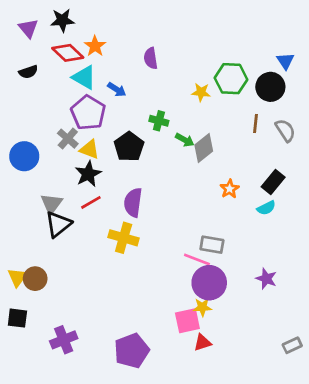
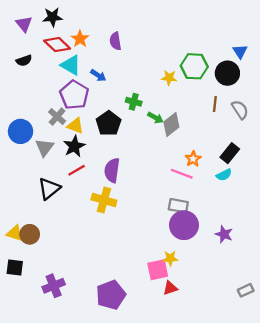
purple semicircle: (151, 58) -> (115, 41), moved
gray triangle: (51, 204) -> (45, 147), moved
pink line: (197, 260) -> (182, 174), moved
yellow triangle: (17, 277) -> (15, 233), turned -48
purple circle: (209, 283) -> (184, 225), moved

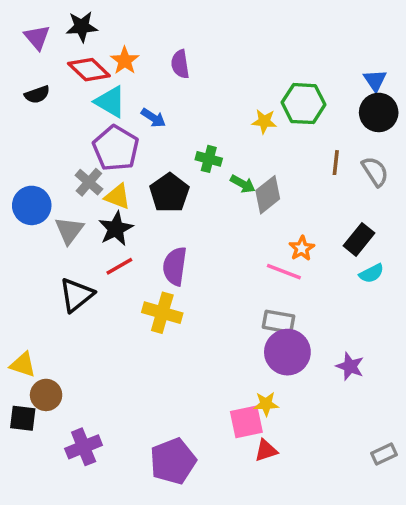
black circle: (227, 73) -> (379, 112), moved
cyan semicircle: (224, 175) -> (371, 273), moved
brown circle: (30, 234) -> (46, 395), moved

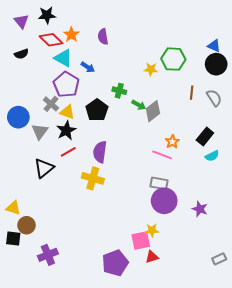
blue triangle: (375, 80) -> (214, 46), turned -32
purple pentagon: (173, 461) -> (115, 263), moved

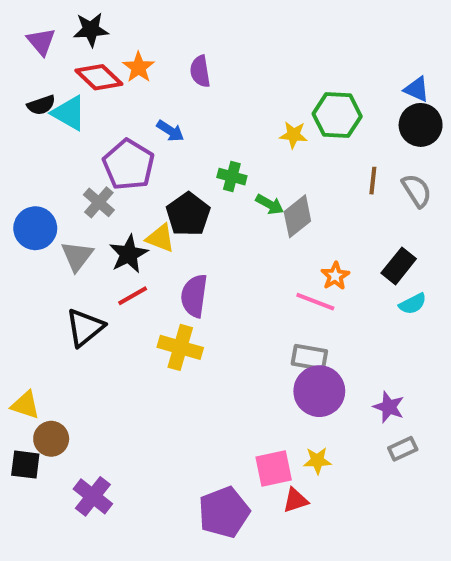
cyan triangle: (63, 58) -> (69, 113), moved
yellow triangle: (67, 112) -> (160, 238), moved
yellow star: (152, 230) -> (317, 461), moved
purple cross: (48, 255) -> (93, 496), turned -30
gray rectangle: (219, 259) -> (403, 449), moved

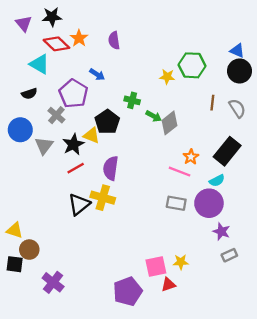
black semicircle: (41, 105) -> (29, 94), moved
black rectangle: (399, 266) -> (227, 151), size x1.4
cyan semicircle: (413, 304) -> (217, 181), moved
black triangle: (85, 328) -> (79, 204), moved
purple circle: (319, 391) -> (209, 203), moved

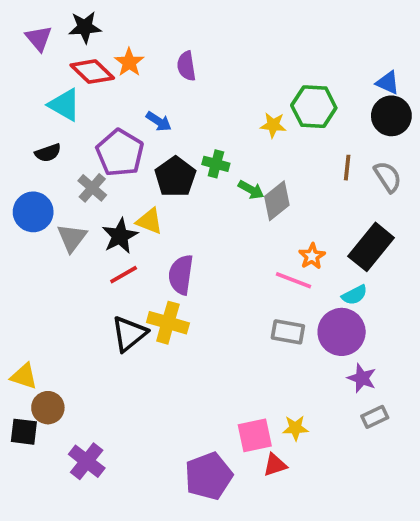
black pentagon: (107, 122) -> (175, 177), moved

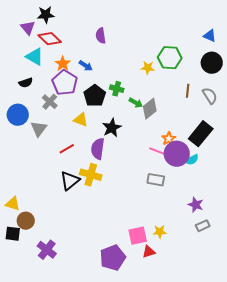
purple triangle: (39, 38) -> (28, 28), moved
orange star: (129, 62) -> (63, 64), moved
blue triangle: (388, 83) -> (210, 36), moved
black star: (120, 236) -> (112, 128), moved
purple circle: (342, 332) -> (177, 154), moved

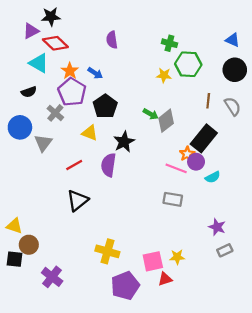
purple triangle: (28, 28) -> (31, 31), turned 42
green cross: (117, 89) -> (169, 43), moved
black rectangle: (201, 134) -> (204, 138), moved
purple circle: (177, 154) -> (196, 162), moved, size x0.6
yellow cross: (91, 175) -> (107, 251), moved

